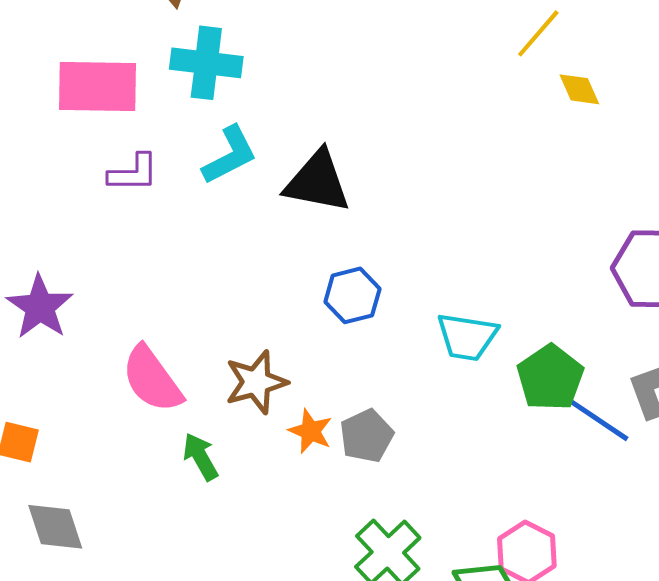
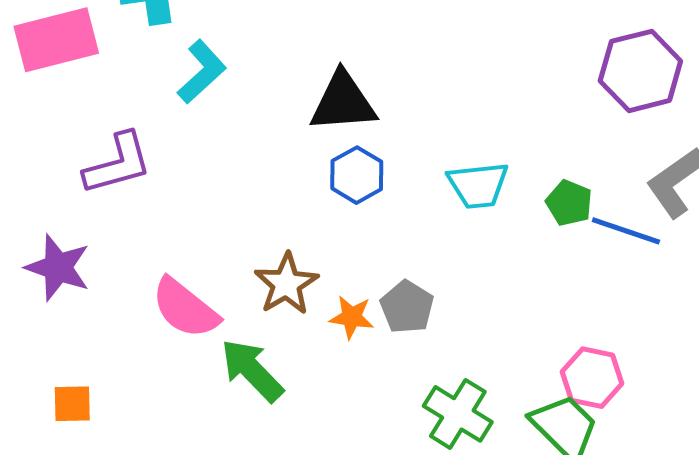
purple L-shape: (133, 173) -> (118, 164), moved, size x1.4
black triangle: (317, 182) -> (343, 102), moved
green pentagon: (550, 378) -> (569, 203), size x0.7
green arrow: (200, 457) -> (252, 370), size x1.5

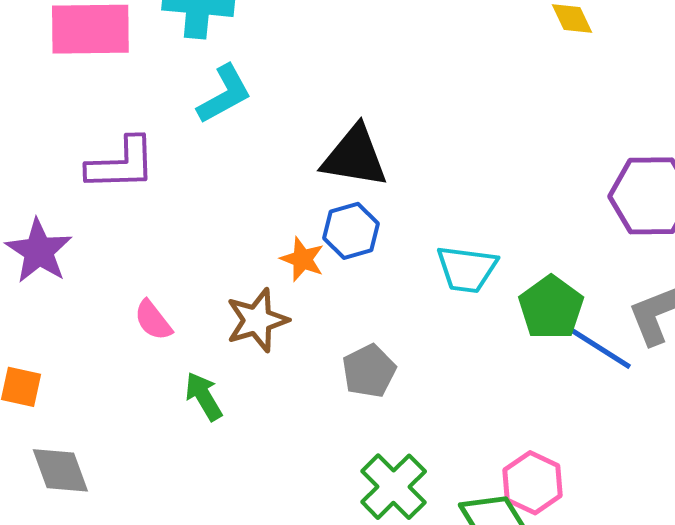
green pentagon: (569, 203) -> (551, 308), size x1.4
pink semicircle: (185, 308) -> (153, 320), size x0.6
orange star: (352, 317) -> (302, 259), moved
green arrow: (252, 370) -> (204, 396), size x0.7

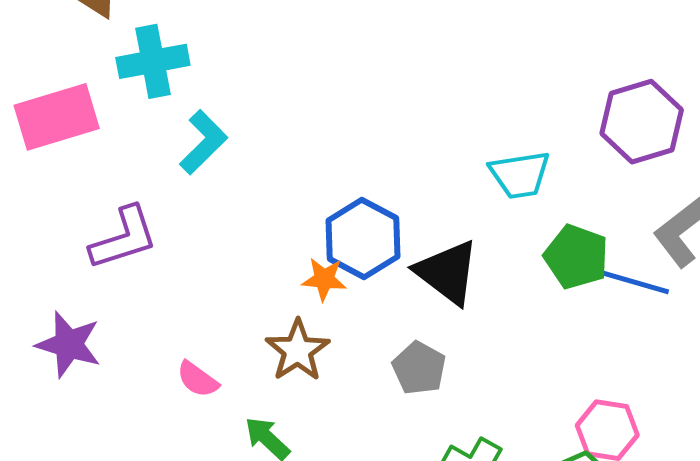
black triangle: (355, 157) -> (447, 272), moved, turned 44
blue hexagon: (351, 231) -> (363, 239), size x1.4
cyan trapezoid: (467, 269) -> (520, 175), moved

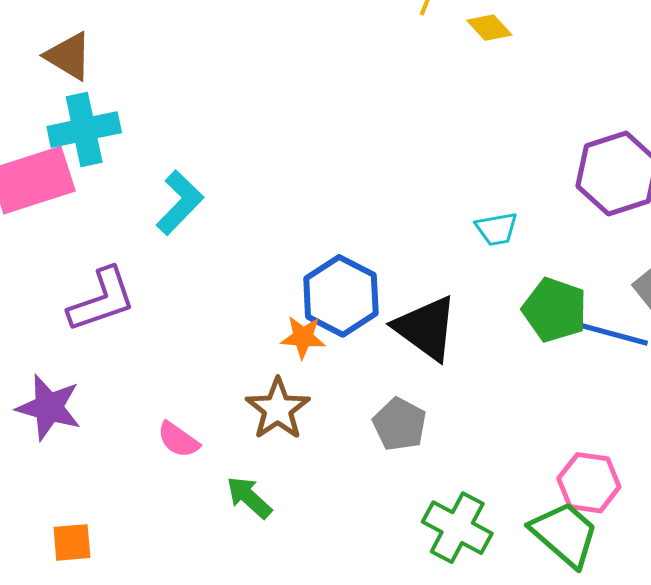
cyan cross: (153, 61) -> (84, 130), moved
cyan trapezoid: (520, 175) -> (497, 229), size x0.7

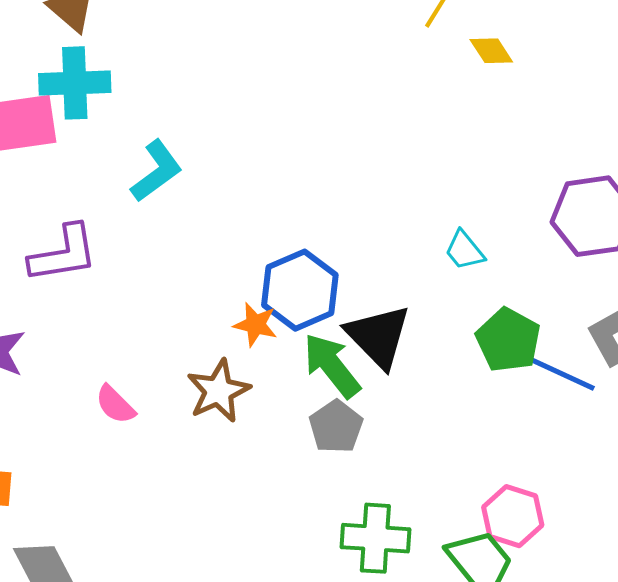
cyan trapezoid: (497, 229) -> (464, 250), turned 51
green arrow: (249, 497) -> (332, 366), moved, size x1.4
green cross: (457, 528) -> (375, 538), turned -34

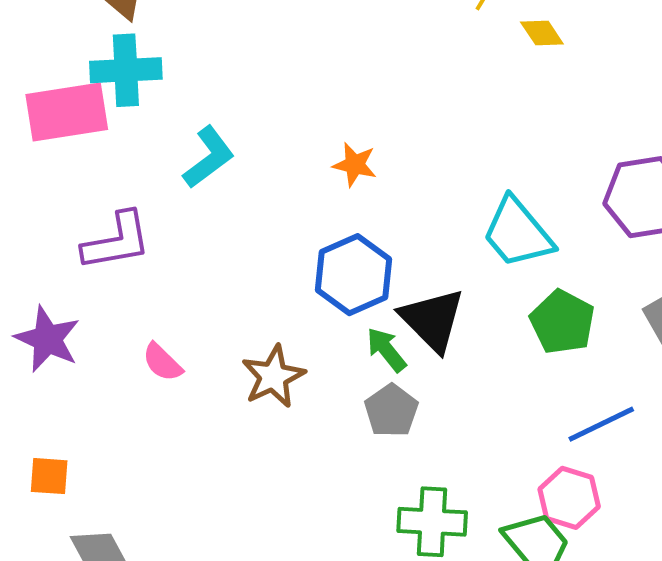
cyan trapezoid: (464, 250) -> (518, 233), size x1.8
orange star: (255, 324) -> (355, 165), moved
green arrow: (332, 366) -> (386, 350), size x0.7
blue line: (562, 374) -> (601, 424), moved, turned -50
pink semicircle: (115, 405) -> (162, 362), moved

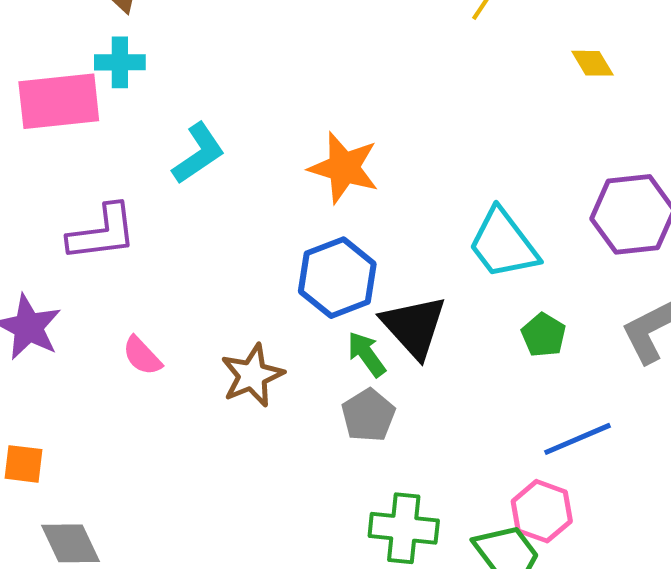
yellow diamond: (542, 33) -> (592, 63), moved
cyan cross: (126, 70) -> (120, 62), size x0.7
orange star: (355, 165) -> (344, 168), size x1.6
green pentagon: (562, 322) -> (544, 335), size x0.7

